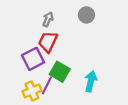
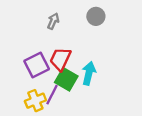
red trapezoid: (48, 42) -> (60, 59), moved
cyan arrow: (91, 81) -> (89, 73), moved

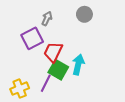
purple square: (37, 65) -> (32, 38), moved
yellow cross: (35, 101) -> (20, 89), moved

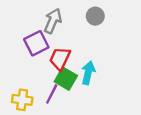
gray arrow: (47, 18) -> (53, 21), size x1.5
yellow cross: (20, 89) -> (22, 100), turned 30

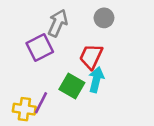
red trapezoid: (60, 59) -> (91, 56), moved
purple line: (52, 94) -> (41, 103), moved

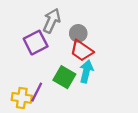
gray circle: (104, 18) -> (78, 33), moved
red trapezoid: (91, 56) -> (82, 51), turned -80

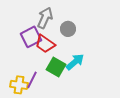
red trapezoid: (82, 51) -> (45, 44), moved
cyan arrow: (86, 71) -> (75, 62), turned 36

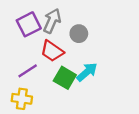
purple square: (31, 37) -> (29, 24), moved
purple line: (32, 80) -> (28, 71), moved, turned 30

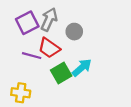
purple line: (28, 71) -> (32, 56), moved, turned 48
green square: (65, 78) -> (61, 73), turned 30

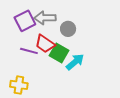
gray arrow: (49, 19) -> (45, 18), turned -115
green square: (61, 73) -> (59, 53), moved, turned -30

